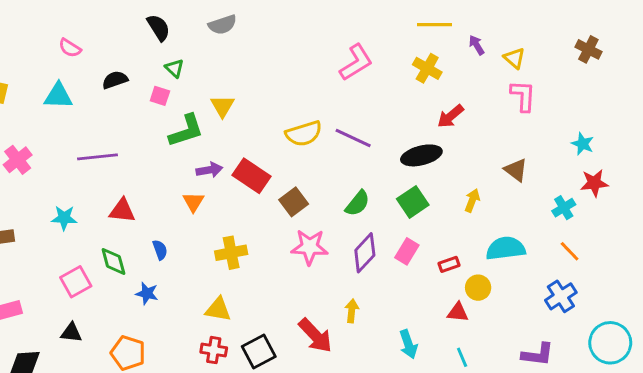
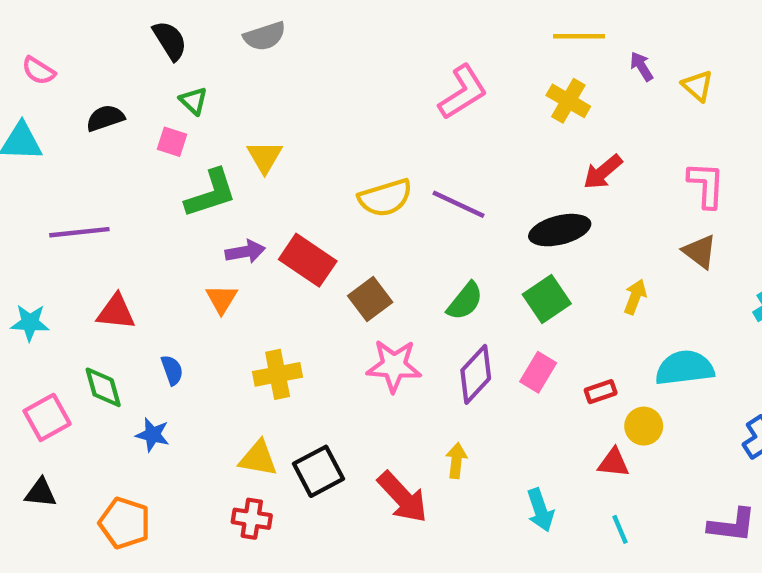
pink L-shape: (523, 96) -> (706, 185), moved
black square: (259, 352) -> (318, 471), moved

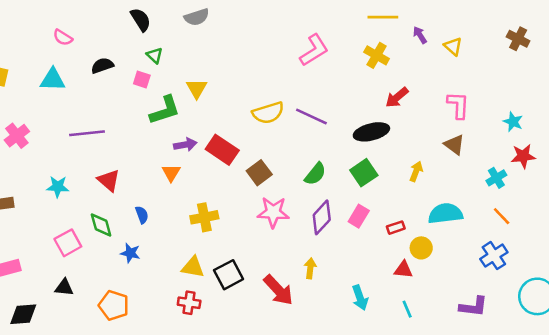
red triangle: (116, 312) -> (109, 180), turned 35

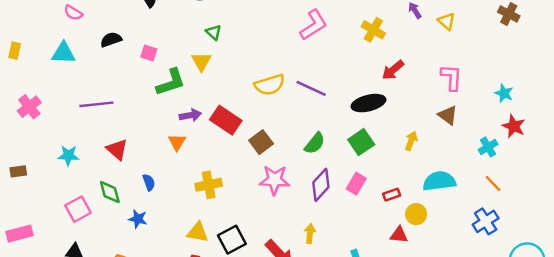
green triangle: (155, 55) -> (214, 32), moved
red star: (523, 156) -> (514, 126), turned 30

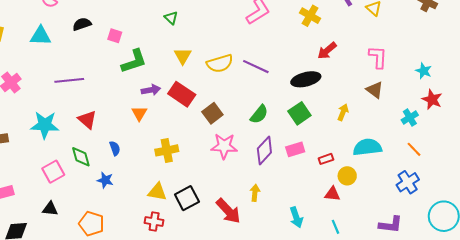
yellow triangle: (201, 62) -> (183, 56), moved
cyan star: (68, 156) -> (45, 125), size x1.5
pink rectangle: (356, 184) -> (295, 149), turned 42

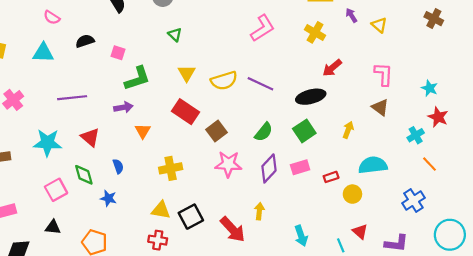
purple arrow: (151, 90) -> (123, 107), moved
orange line: (414, 149) -> (430, 164), moved
red triangle: (332, 194) -> (360, 232), moved, turned 35

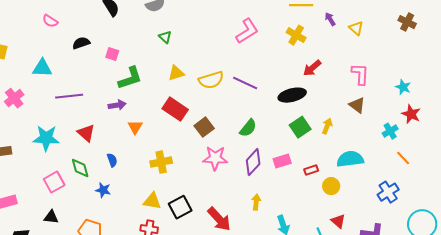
cyan triangle: (43, 53) -> (42, 68), moved
yellow triangle: (187, 73) -> (176, 73), turned 42
green square: (304, 131) -> (300, 127), moved
yellow arrow: (259, 211) -> (256, 202), moved

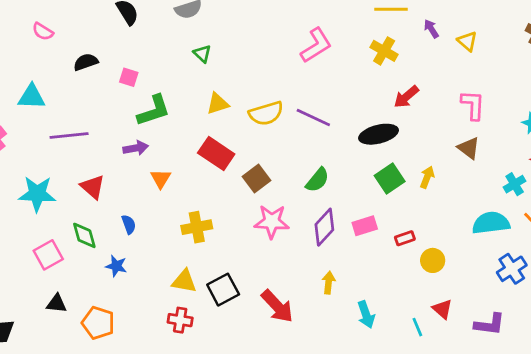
cyan semicircle: (350, 159) -> (491, 223), moved
black triangle: (51, 217) -> (57, 303), moved

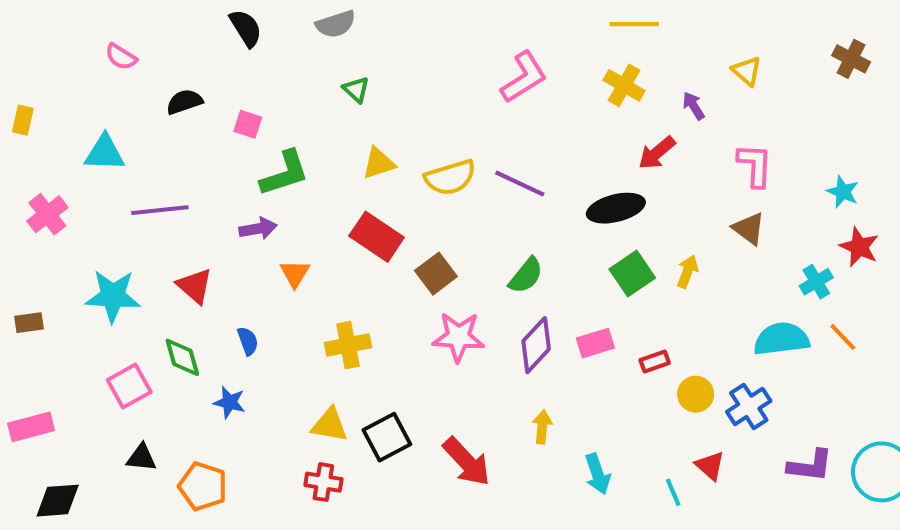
purple arrow: (431, 29) -> (694, 106), moved
blue cross: (512, 269) -> (749, 406), moved
purple L-shape: (490, 324) -> (810, 466), moved

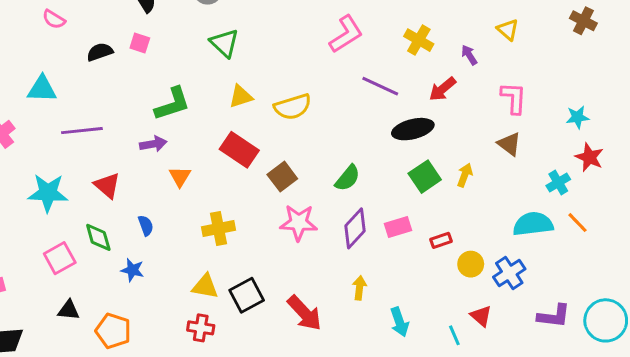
green triangle: (356, 89) -> (224, 43), size x1.5
pink square: (248, 124) -> (140, 43), moved
purple line: (520, 184) -> (380, 86), moved
cyan star: (843, 192) -> (578, 117), turned -30

